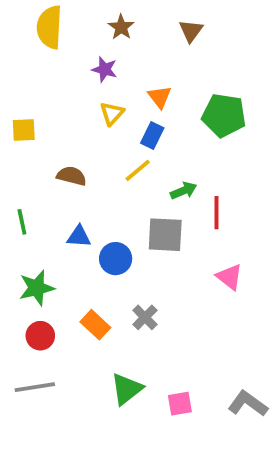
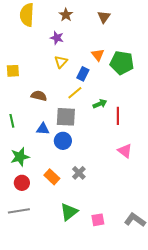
orange triangle: (160, 97) -> (98, 55), moved
gray square: (165, 235) -> (66, 117), moved

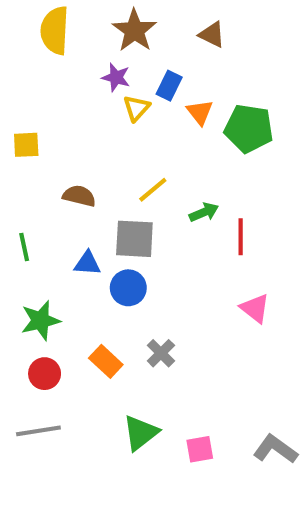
brown star: (66, 15) -> (134, 30), size x1.5
brown triangle: (104, 17) -> (212, 35), turned -40
yellow triangle: (61, 62) -> (136, 108), moved
blue rectangle: (83, 74) -> (169, 86), moved

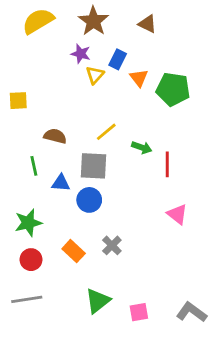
yellow semicircle: (55, 30) -> (38, 21), turned 56
green arrow: (204, 212) -> (142, 147), turned 42
green line: (24, 247) -> (34, 166), moved

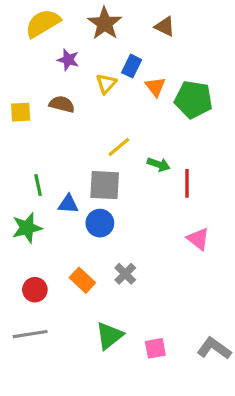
purple star: (81, 54) -> (68, 60), moved
brown semicircle: (55, 136) -> (62, 104), moved
green star: (28, 223) -> (27, 228), moved

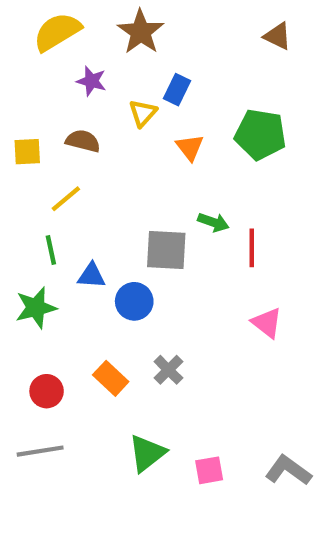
brown triangle: (165, 26) -> (278, 36), moved
orange triangle: (155, 87) -> (190, 147), moved
yellow line: (119, 147) -> (66, 199), moved
gray square: (105, 185) -> (166, 250), moved

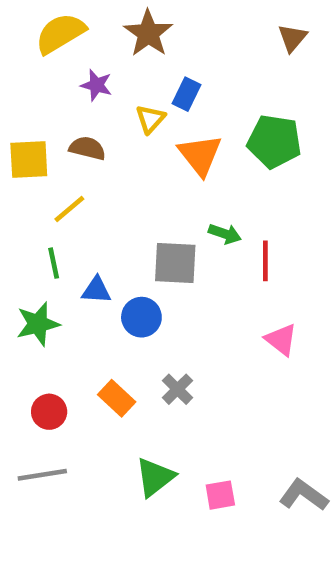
brown triangle: (278, 36) -> (292, 38), turned 44
orange triangle: (190, 147) -> (200, 155), size x1.5
yellow square: (27, 152) -> (29, 159), size x1.4

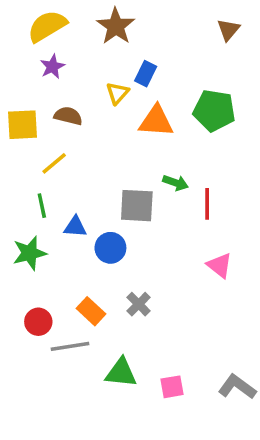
purple star: (96, 85) -> (52, 67), moved, turned 30
orange triangle: (200, 155) -> (156, 121), turned -48
gray line: (42, 475) -> (70, 346), moved
green triangle: (155, 477) -> (121, 373), turned 44

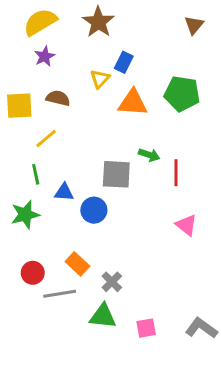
gray cross: (139, 304) -> (112, 282), moved

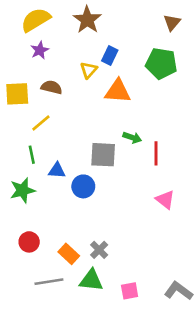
green pentagon: (182, 94) -> (161, 63), moved
orange rectangle: (77, 264) -> (69, 254), moved
gray line: (60, 294) -> (49, 282), moved

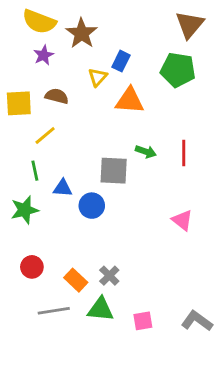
yellow semicircle: (36, 20) -> (39, 22), turned -128
brown star: (87, 20) -> (82, 33), moved
brown triangle: (172, 22) -> (190, 25), size x1.5
red line: (156, 153) -> (184, 153), moved

